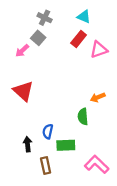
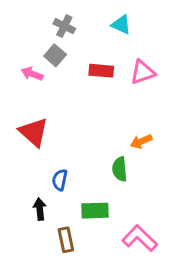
red rectangle: (79, 39) -> (101, 71), moved, turned 56
pink arrow: (22, 51) -> (32, 74), turned 64
blue semicircle: (48, 131) -> (60, 180), moved

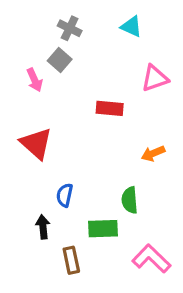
red rectangle: (101, 71) -> (110, 108), moved
pink arrow: (32, 74) -> (35, 80), turned -135
green semicircle: (120, 169) -> (130, 200), moved

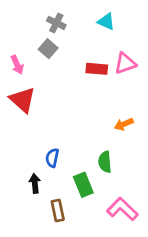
pink arrow: (35, 80) -> (17, 65), moved
red rectangle: (110, 108) -> (97, 69), moved
red triangle: (36, 143) -> (23, 100), moved
green rectangle: (103, 229) -> (83, 185), turned 70

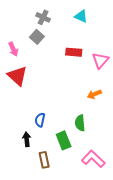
pink triangle: (125, 63) -> (100, 60), moved, turned -30

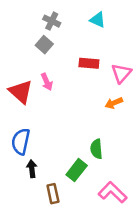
pink arrow: (13, 49) -> (47, 82), moved
orange arrow: (94, 94) -> (114, 103), moved
blue semicircle: (40, 120) -> (21, 141), moved, size x1.5
green rectangle: (64, 140) -> (77, 170), turned 60

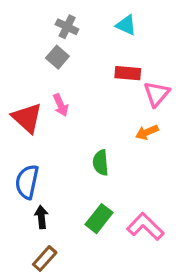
red rectangle: (89, 63) -> (128, 73), moved
green semicircle: (96, 149) -> (101, 163), moved
pink L-shape: (113, 192) -> (145, 227), moved
brown rectangle: (53, 194) -> (45, 259), moved, turned 54

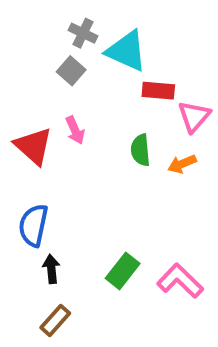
cyan triangle: (126, 25) -> (127, 51), moved, size x1.6
green semicircle: (101, 163) -> (140, 150), moved

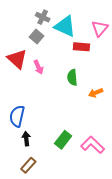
pink triangle: (194, 116) -> (100, 28), moved
red triangle: (33, 146) -> (17, 59), moved
orange arrow: (182, 164) -> (96, 93), moved

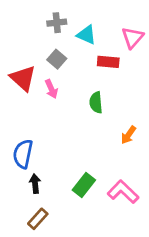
gray cross: (43, 17) -> (57, 23), turned -32
cyan triangle: (65, 26) -> (87, 35), size x0.7
gray square: (36, 37) -> (57, 59), moved
orange arrow: (96, 93) -> (128, 135), moved, turned -32

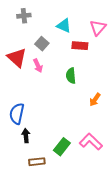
gray cross: (57, 23) -> (24, 16), moved
green rectangle: (84, 185) -> (62, 147), moved
brown rectangle: (38, 219) -> (37, 162), moved, turned 42

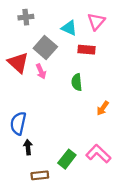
pink triangle: (98, 28) -> (96, 21), moved
gray square: (42, 44) -> (45, 47), size x1.5

